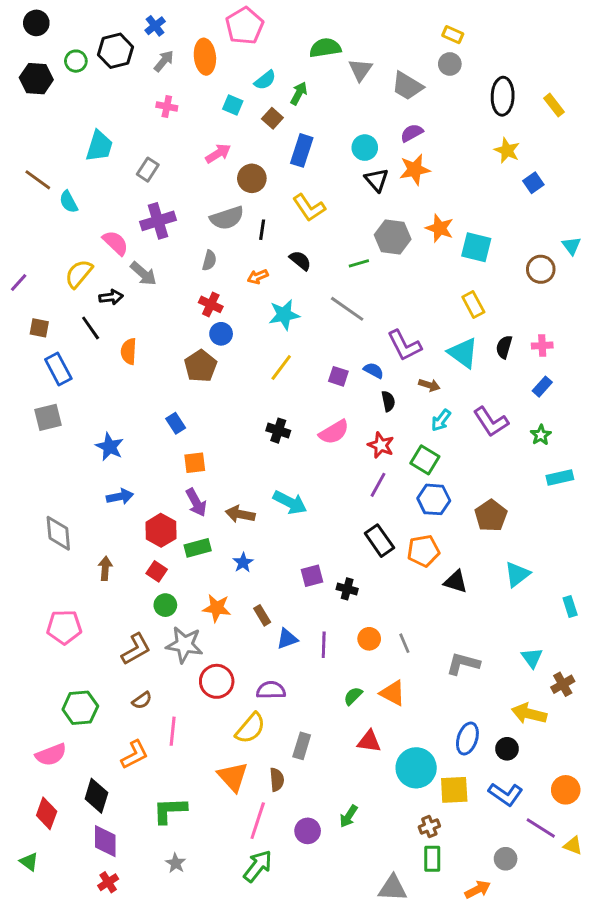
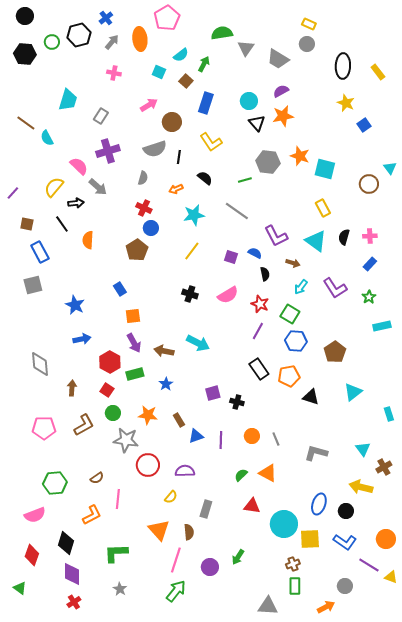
brown L-shape: (136, 649) -> (84, 425), moved
yellow semicircle: (250, 728) -> (171, 497), size x0.6

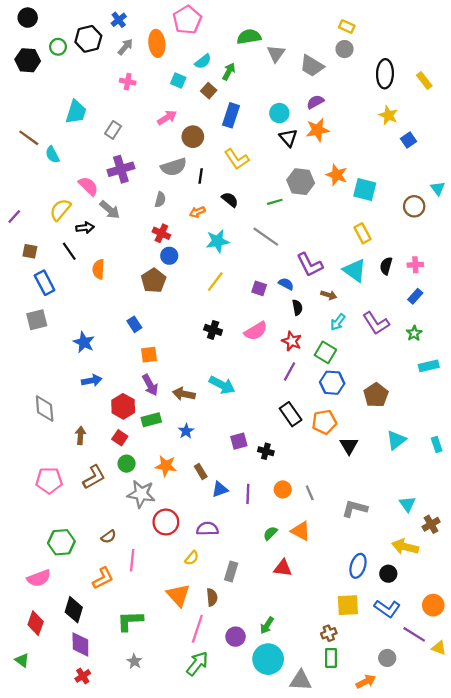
black triangle: (311, 397) -> (349, 446), turned 42
cyan rectangle: (389, 414) -> (437, 444), moved
cyan circle: (284, 524) -> (268, 659), moved

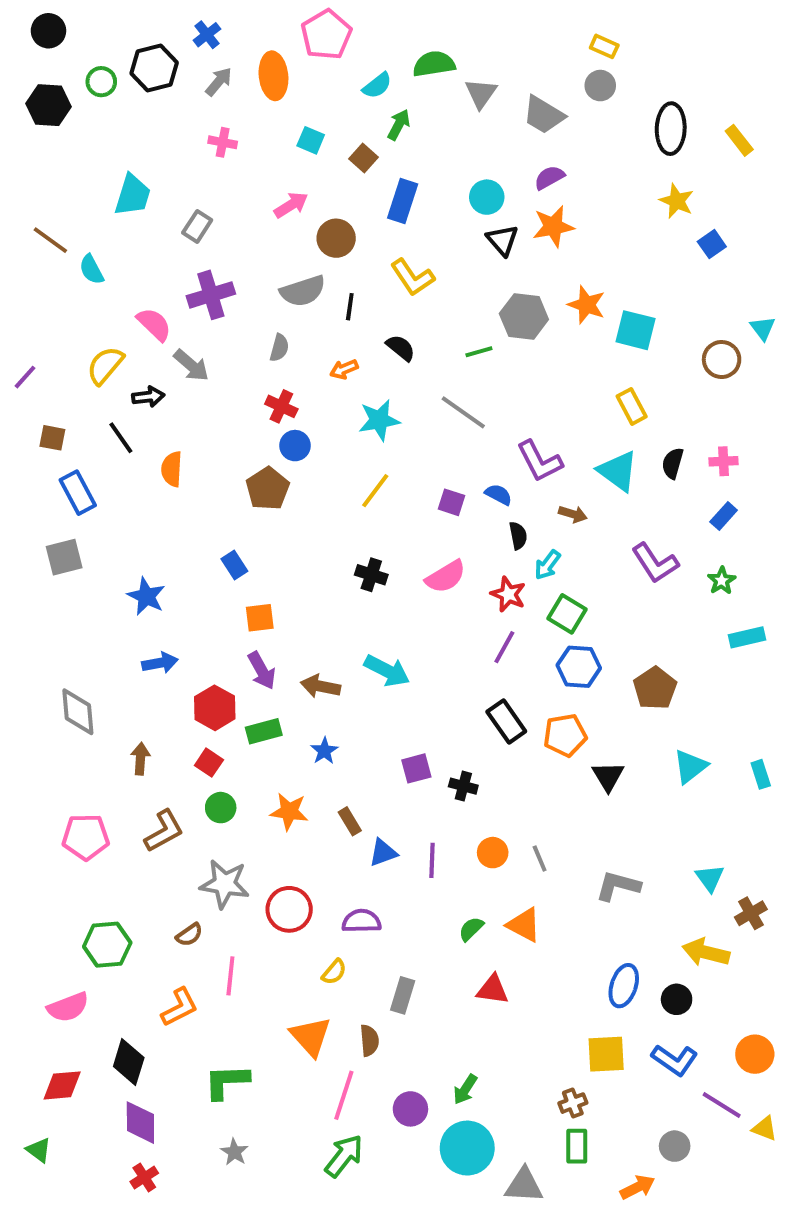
cyan semicircle: (203, 61) -> (377, 86), moved
cyan arrow: (338, 322) -> (547, 565), moved
gray star: (141, 494) -> (225, 884), moved
red diamond: (36, 623) -> (62, 1085), turned 65

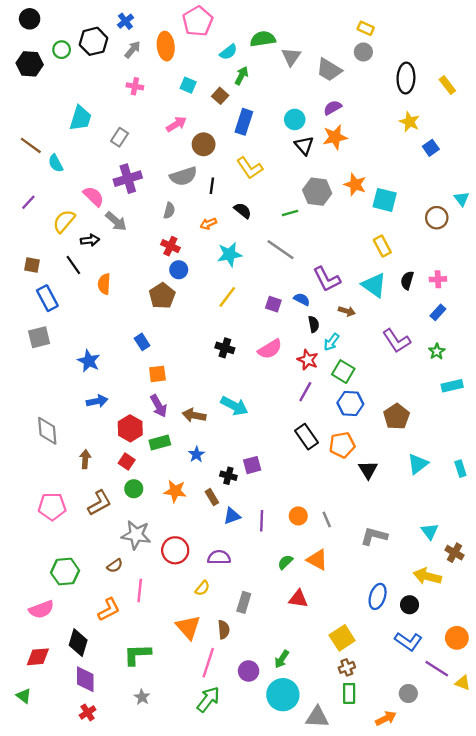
purple line: (25, 377) -> (28, 202), moved
black cross: (463, 786) -> (228, 476), moved
brown cross: (751, 913) -> (455, 553), turned -30
yellow square: (606, 1054) -> (342, 638), moved, turned -30

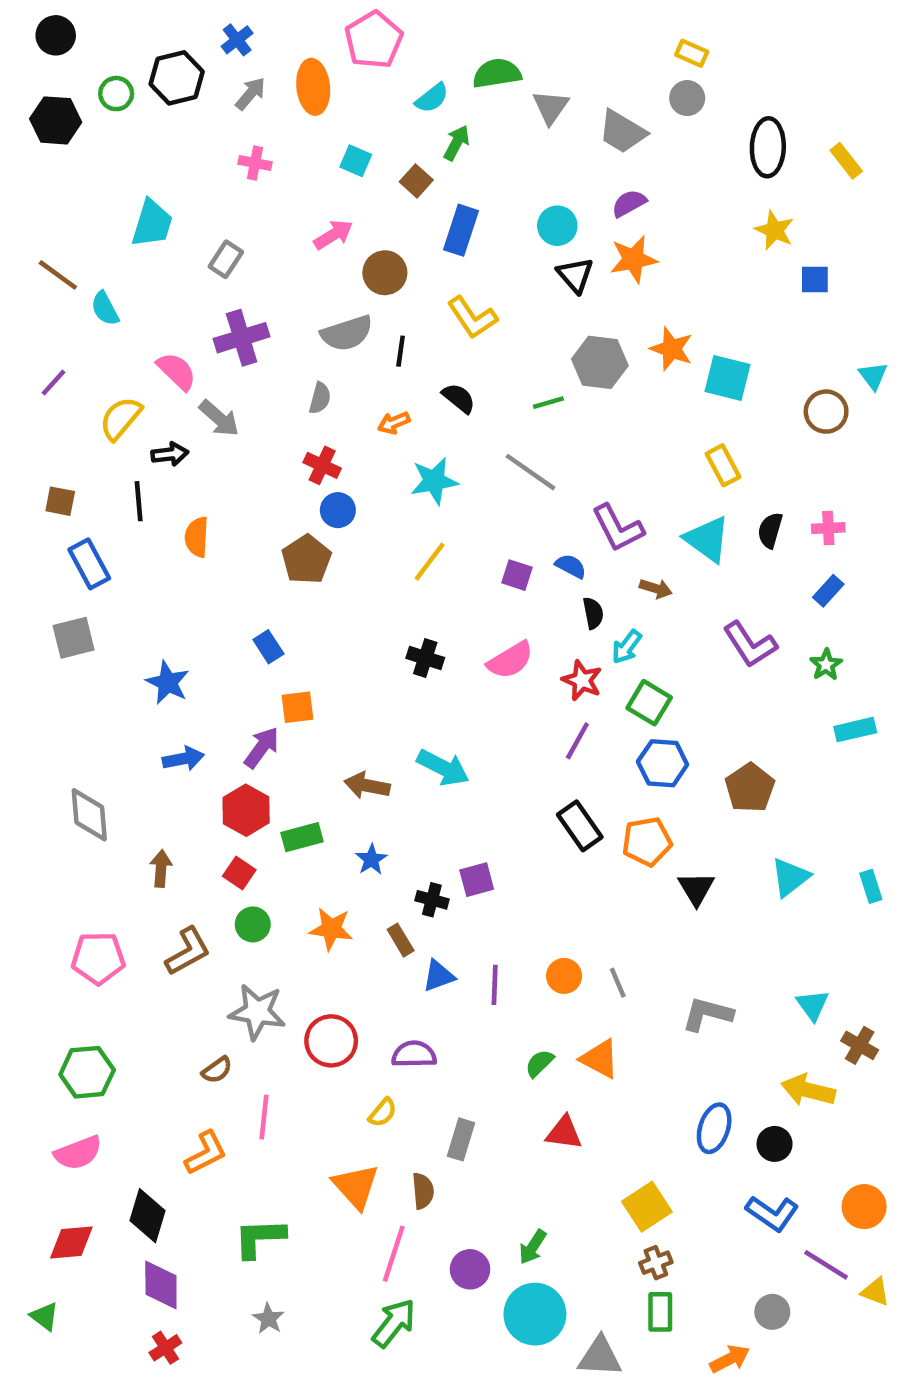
blue square: (431, 148) -> (815, 279), turned 35
black line: (73, 265) -> (139, 501), turned 30
purple arrow: (159, 406) -> (262, 748), moved, turned -115
green hexagon: (65, 572) -> (87, 1072), moved

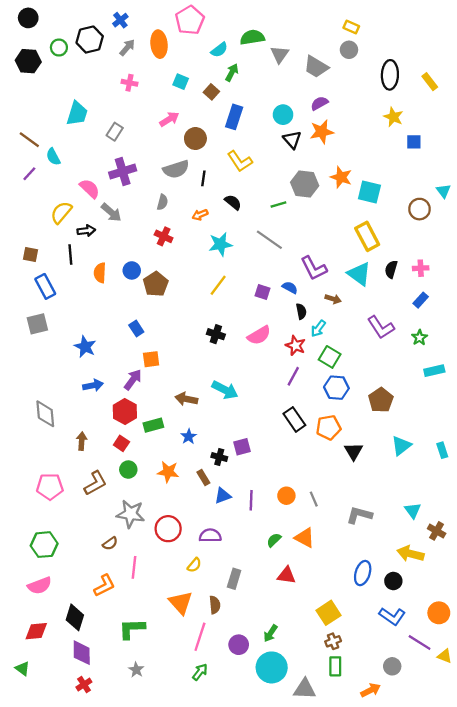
purple line: (53, 382) -> (29, 174), moved
yellow rectangle: (723, 465) -> (367, 236), size x1.4
blue circle: (338, 510) -> (132, 270), moved
green arrow: (394, 1323) -> (200, 672), size x0.7

